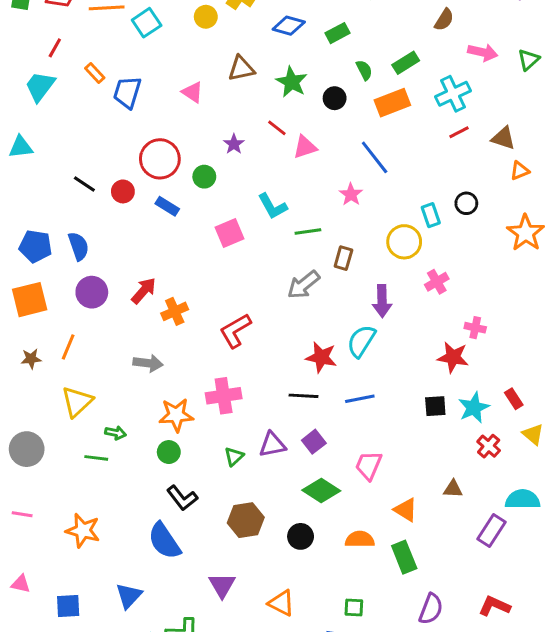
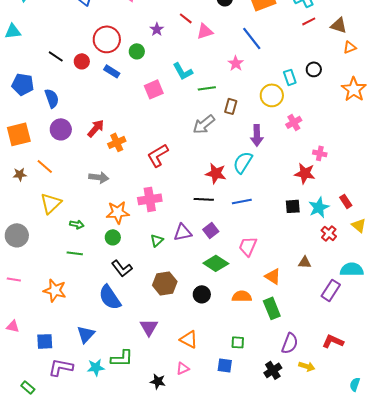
blue pentagon: (36, 246) -> (23, 84), moved
orange line: (68, 347) -> (45, 166), turned -72
green line: (96, 458) -> (75, 253), moved

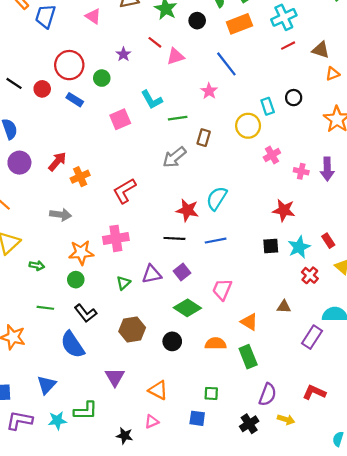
purple arrow: (257, 135) -> (327, 169), moved
pink cross: (320, 153) -> (301, 171), moved
green line: (75, 253) -> (45, 308), moved

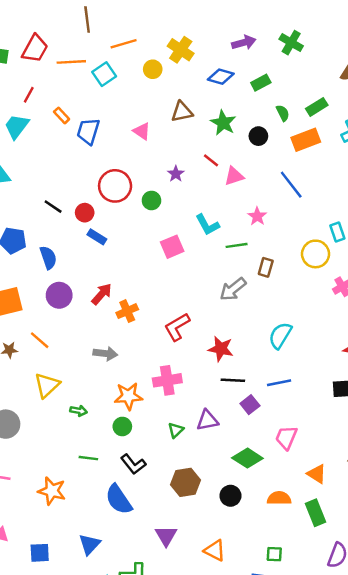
pink star: (209, 91) -> (257, 216), moved
blue rectangle: (75, 100) -> (97, 237), moved
red star: (187, 210) -> (221, 349), moved
purple square: (182, 272) -> (250, 405), moved

